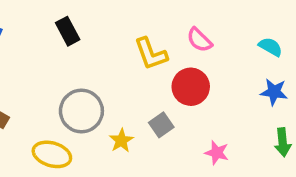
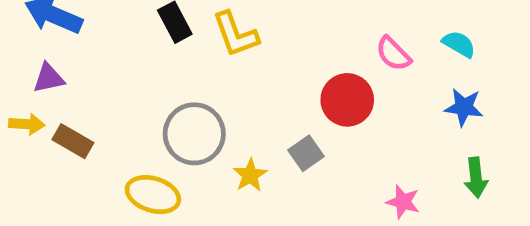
pink semicircle: (199, 40) -> (393, 54), moved
yellow L-shape: (151, 54) -> (236, 34), moved
pink star: (217, 153) -> (403, 202), moved

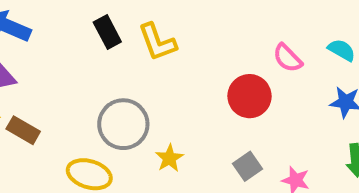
gray square: (306, 153) -> (248, 166), moved

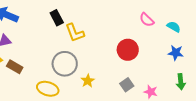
yellow L-shape: (157, 42) -> (75, 33), moved
pink semicircle: (288, 58) -> (147, 20), moved

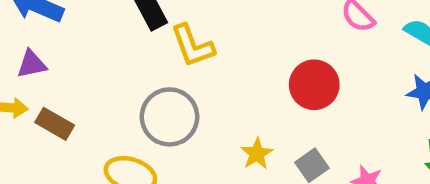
yellow star: (88, 81) -> (257, 154), moved

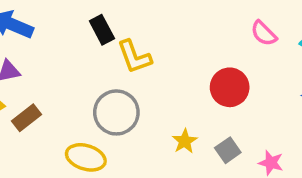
brown rectangle: (55, 124) -> (27, 118), turned -68

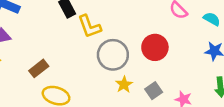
gray circle: (116, 112) -> (113, 55), moved
brown rectangle: (27, 118) -> (39, 68), moved

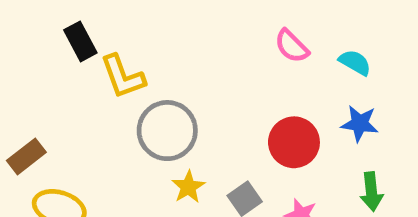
red circle: (155, 47) -> (294, 142), moved

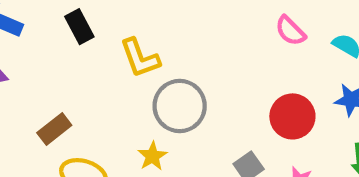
black rectangle: (80, 41) -> (79, 27), moved
yellow star: (188, 187) -> (152, 156), moved

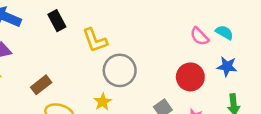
pink semicircle: (290, 31) -> (200, 36), moved

